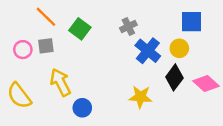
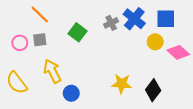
green square: (80, 29) -> (78, 32), moved
blue cross: (148, 51) -> (134, 19), moved
black diamond: (174, 77) -> (153, 90), moved
pink diamond: (206, 84) -> (178, 52), moved

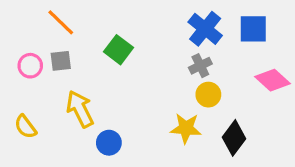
gray cross: (111, 23) -> (200, 66), moved
yellow circle: (155, 42) -> (208, 95), moved
yellow semicircle: (17, 83) -> (25, 127), size x0.7

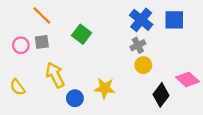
pink diamond: (273, 80) -> (188, 79), moved
yellow star: (186, 128) -> (105, 88), moved

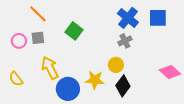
yellow circle: (143, 65) -> (116, 65), moved
black diamond: (161, 95) -> (123, 86), moved
blue circle: (75, 98) -> (68, 89), size x1.5

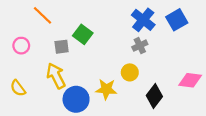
blue square: (158, 18) -> (177, 20), turned -30
gray square: (38, 38) -> (62, 47), moved
pink diamond: (170, 72) -> (190, 80), turned -35
black diamond: (123, 86) -> (154, 96), moved

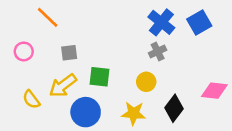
green square: (83, 34) -> (99, 77), moved, turned -30
yellow arrow: (56, 76) -> (63, 86), turned -100
yellow semicircle: (18, 88) -> (31, 99), moved
yellow star: (106, 89) -> (134, 113), moved

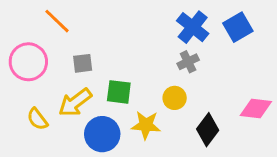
pink circle: (24, 51) -> (28, 62), size x1.6
yellow star: (134, 113) -> (146, 125), moved

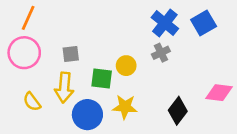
orange line: (57, 21) -> (28, 18), moved, turned 70
yellow circle: (175, 98) -> (126, 66), moved
yellow arrow: (75, 102) -> (64, 88), turned -48

